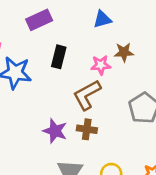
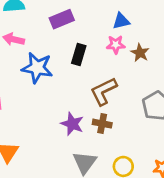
brown star: (124, 52) -> (140, 53), turned 30
pink star: (101, 65) -> (116, 45), moved

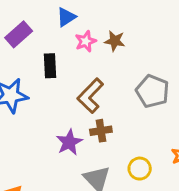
blue triangle: (121, 21) -> (66, 17), moved
purple star: (72, 124) -> (69, 142), turned -30

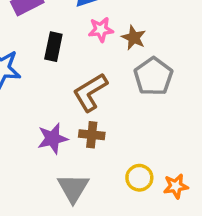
gray pentagon: (152, 91) -> (153, 76), moved
yellow circle: (140, 169) -> (139, 178), moved

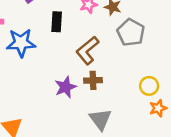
yellow circle: (139, 178) -> (149, 86), moved
gray triangle: (73, 188) -> (100, 119), moved

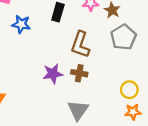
blue star: (21, 43) -> (21, 24), size x0.7
brown L-shape: (87, 50) -> (80, 45), turned -44

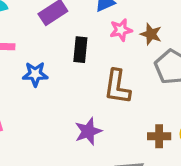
brown cross: (79, 73) -> (159, 136), moved

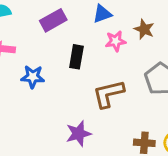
brown star: (151, 34) -> (144, 29), moved
brown L-shape: (117, 87) -> (108, 94), turned 64

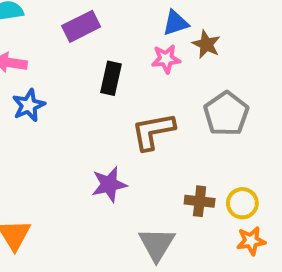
blue triangle: (102, 14) -> (176, 23), moved
blue star: (33, 77) -> (29, 105), moved, turned -30

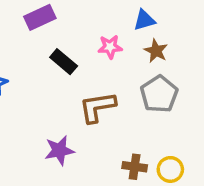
blue triangle: (176, 23) -> (144, 20), moved
brown star: (206, 44) -> (156, 51), moved
black rectangle: (111, 78) -> (64, 62), turned -64

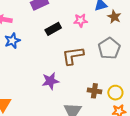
brown star: (156, 51) -> (114, 17), moved
black rectangle: (64, 62) -> (53, 29), turned -70

